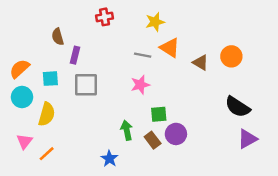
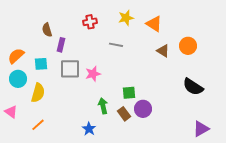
red cross: (105, 17) -> (90, 22), moved
orange triangle: (170, 48) -> (154, 24), moved
pink star: (140, 85) -> (93, 74), moved
purple triangle: (247, 139) -> (201, 129), moved
pink triangle: (24, 141) -> (11, 112), moved, turned -32

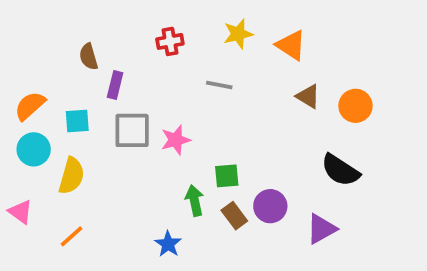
orange circle: (188, 46) -> (355, 106), moved
black semicircle: (193, 87) -> (340, 170), moved
green square: (129, 93) -> (227, 176), moved
purple triangle: (201, 129) -> (321, 229), moved

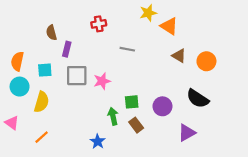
yellow star: (238, 34) -> (148, 13), moved
orange semicircle: (30, 106) -> (17, 61), turned -36
purple circle: (270, 206) -> (162, 106), moved

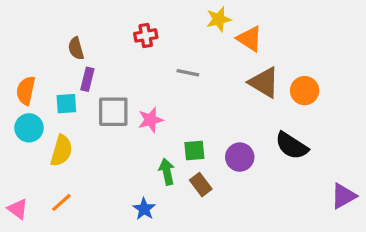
purple rectangle: (67, 49) -> (87, 79), moved
brown triangle: (179, 56) -> (264, 82), size x1.5
pink triangle: (12, 123) -> (18, 209), moved
purple triangle: (187, 133) -> (343, 196), moved

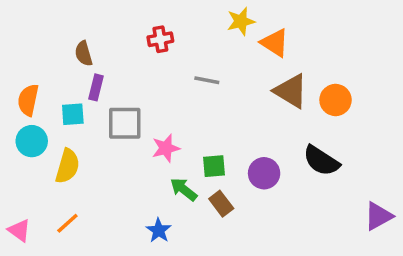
pink star: (151, 120) -> (166, 148), moved
green arrow: (167, 172) -> (184, 189), turned -40

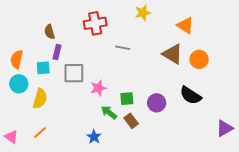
red cross: (160, 39) -> (95, 23), size x1.5
orange triangle: (275, 43) -> (185, 25), moved

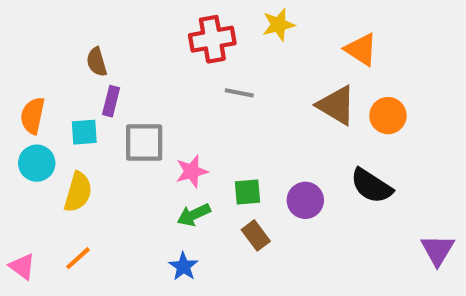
red cross: (95, 23) -> (212, 39), moved
green arrow: (109, 112) -> (194, 215), moved, turned -63
purple triangle: (224, 128) -> (438, 250), turned -30

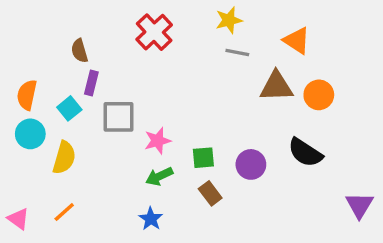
red cross: (212, 39) -> (154, 32), moved, turned -33
gray line: (239, 93) -> (237, 52), moved
brown triangle: (336, 105) -> (276, 86), turned -33
cyan square: (84, 132) -> (69, 108), turned -35

